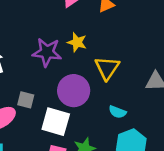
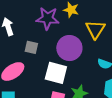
gray square: (26, 100) -> (31, 47), moved

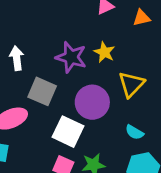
gray square: (31, 47) -> (42, 91), size x1.5

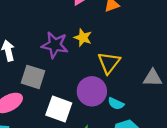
purple circle: (92, 102) -> (92, 91), moved

